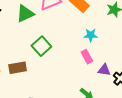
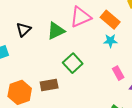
cyan star: (91, 35) -> (110, 41), moved

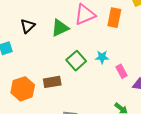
orange rectangle: (110, 20) -> (114, 18), turned 60
cyan star: (110, 41) -> (102, 57), moved

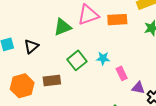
orange rectangle: (114, 18) -> (117, 20), turned 72
black triangle: (28, 26) -> (31, 46), moved

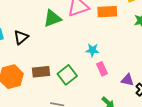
green square: (77, 60) -> (67, 75), moved
pink rectangle: (122, 73) -> (102, 69), moved

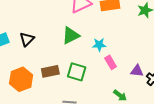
green triangle: (52, 18) -> (71, 35), moved
green square: (67, 75) -> (77, 72), turned -30

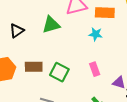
green triangle: (71, 35) -> (51, 25), moved
cyan star: (99, 45) -> (96, 34), moved

